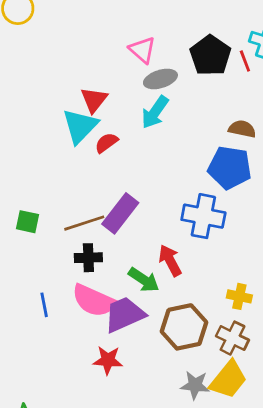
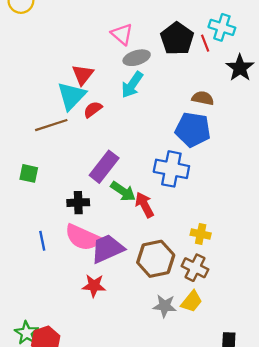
brown line: (84, 223) -> (51, 125), moved
green arrow: (144, 280) -> (123, 191), moved
yellow trapezoid: (228, 380) -> (192, 301), size x0.7

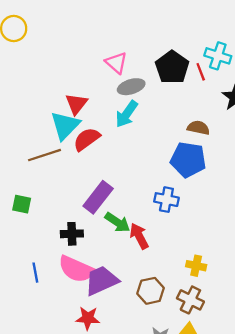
red semicircle: (93, 109) -> (87, 139), size x1.4
blue cross: (171, 169) -> (166, 200), size x0.7
brown hexagon: (156, 259) -> (151, 291), size x0.7

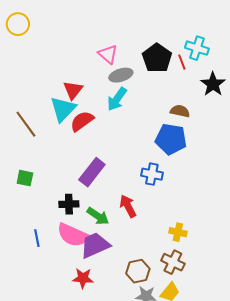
brown line: (44, 155) -> (26, 124), moved, turned 72
green arrow: (117, 222) -> (98, 216), moved
brown hexagon: (151, 291) -> (138, 271), moved

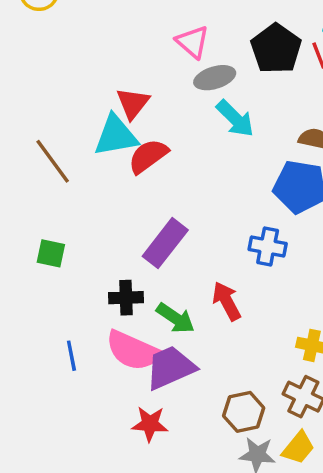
cyan arrow: (117, 99) -> (235, 119), moved, turned -80
cyan triangle: (63, 109) -> (116, 136), turned 36

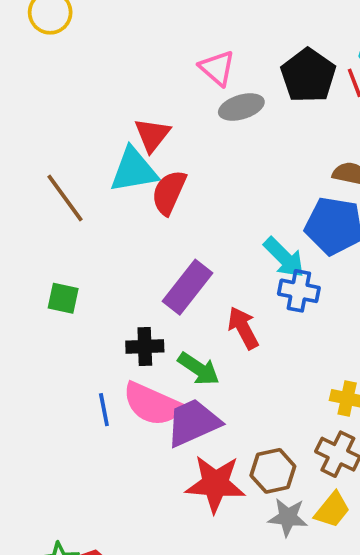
cyan arrow: (235, 119) -> (284, 257), moved
red semicircle: (148, 156) -> (169, 192), turned -30
red arrow: (227, 301) -> (243, 328), moved
blue line: (71, 356) -> (104, 410), moved
red star: (150, 424) -> (215, 484), moved, size x1.5

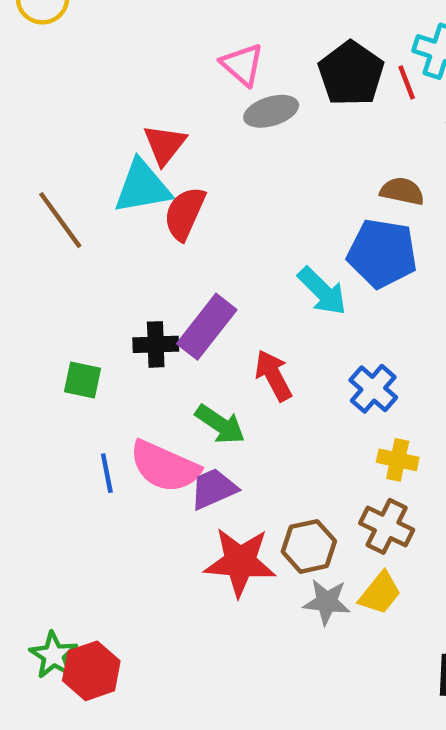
blue cross: (299, 291) -> (373, 389), moved, turned 30
green square: (63, 298) -> (82, 380), moved
black cross: (145, 347) -> (156, 344), moved
purple trapezoid: (193, 423) -> (213, 489), size x0.7

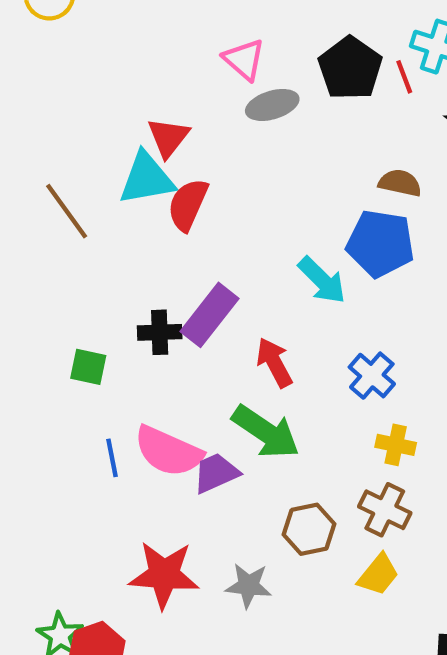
green arrow: (220, 424) -> (266, 432), moved, size x1.4
red star: (240, 562) -> (164, 575), moved
gray star: (327, 602) -> (248, 586), moved

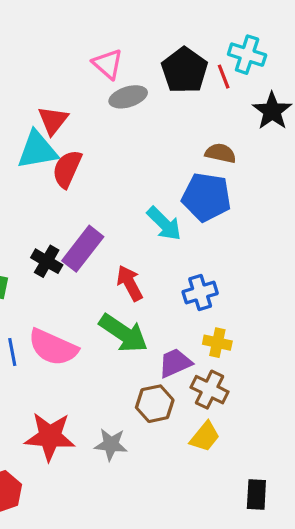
black cross: (160, 332) -> (47, 261), turned 32
blue cross: (372, 376) -> (200, 293), turned 32
purple trapezoid: (216, 473) -> (175, 363), moved

